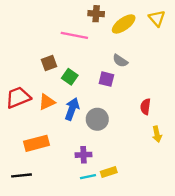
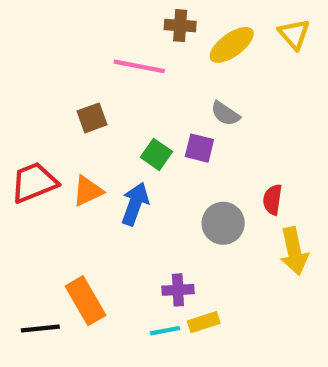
green square: (70, 77) -> (156, 154), moved
gray circle: (97, 119) -> (223, 223), moved
yellow arrow: (157, 134) -> (294, 251), size x1.5
orange rectangle: (36, 143) -> (86, 301), moved, turned 75
purple cross: (83, 155) -> (178, 290), moved

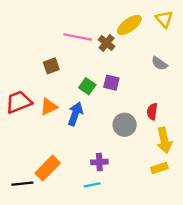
brown cross: (180, 26) -> (107, 43), moved, turned 35
gray semicircle: (225, 114) -> (159, 63), moved
orange rectangle: (86, 301) -> (48, 168), turned 75
yellow rectangle: (204, 322) -> (159, 168), moved

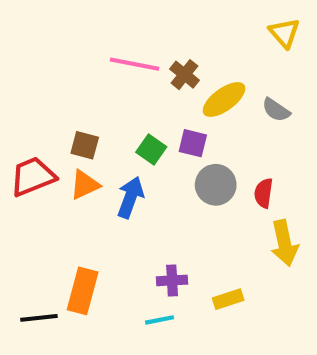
yellow ellipse: (129, 25) -> (224, 100), moved
brown square: (51, 66) -> (85, 145), moved, turned 35
gray circle: (125, 125) -> (216, 185), moved
orange rectangle: (48, 168) -> (83, 291), turned -30
yellow rectangle: (159, 168) -> (228, 299), moved

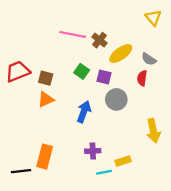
green square: (151, 149) -> (82, 71), moved
red trapezoid: (33, 176) -> (18, 71), moved
red semicircle: (264, 193) -> (142, 78), moved
blue arrow: (130, 197) -> (84, 112), moved
cyan line: (160, 320) -> (104, 172), moved

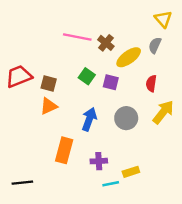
gray semicircle: (149, 59) -> (155, 45), moved, turned 80
gray circle: (116, 99) -> (126, 118), moved
yellow arrow: (153, 131) -> (163, 112), moved, turned -130
orange rectangle: (45, 157) -> (64, 150), moved

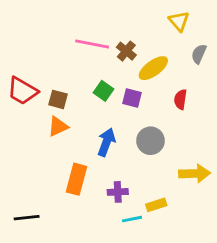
yellow triangle: (163, 19) -> (179, 21), moved
gray semicircle: (155, 45) -> (199, 54), moved
red trapezoid: (19, 76) -> (22, 91), turned -128
yellow arrow: (163, 112) -> (195, 173), moved, turned 50

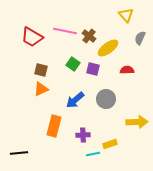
red trapezoid: (22, 91) -> (32, 37), moved
red semicircle: (180, 99) -> (127, 70), turned 80
blue arrow: (106, 142) -> (75, 100), turned -150

